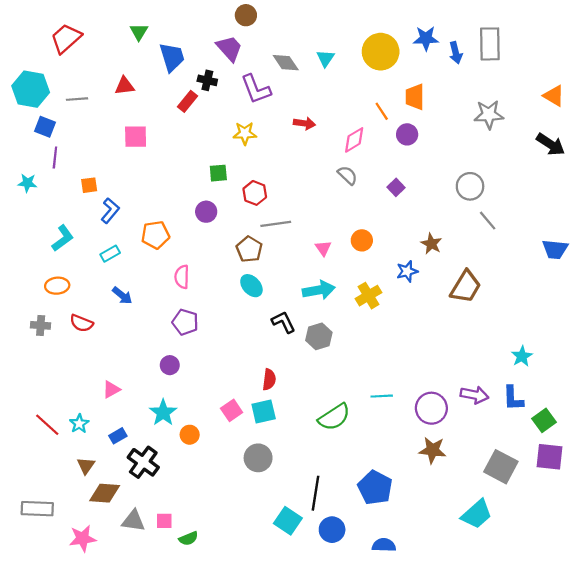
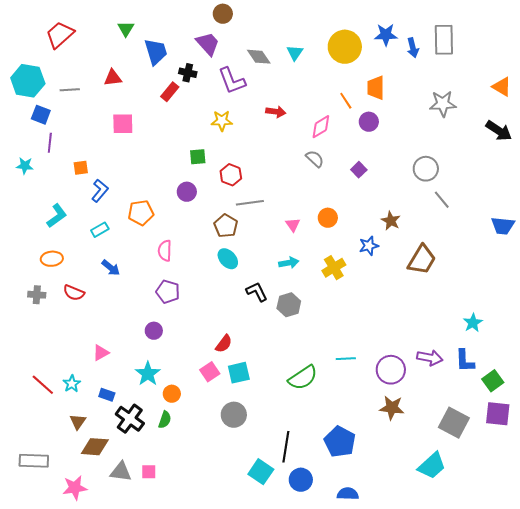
cyan arrow: (319, 290) -> (289, 263), size x0.7
red semicircle: (269, 379) -> (224, 344), moved, turned 30
blue rectangle: (118, 436) -> (107, 395), turned 49
green semicircle: (189, 538) -> (165, 420), moved, turned -48

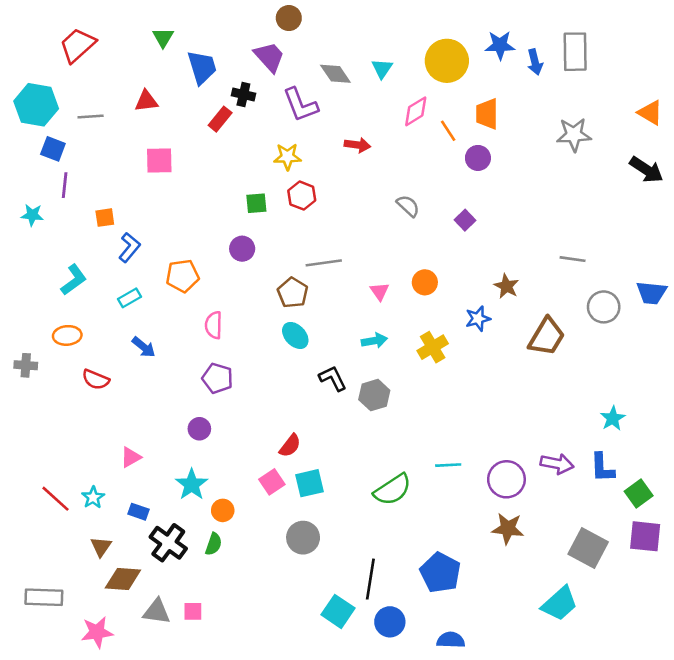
pink diamond: (321, 127) -> (416, 111), moved
gray circle: (426, 169) -> (604, 307), moved
red hexagon: (231, 175) -> (302, 196), moved
gray line: (442, 200) -> (573, 259), turned -42
gray cross: (37, 295) -> (26, 365), moved

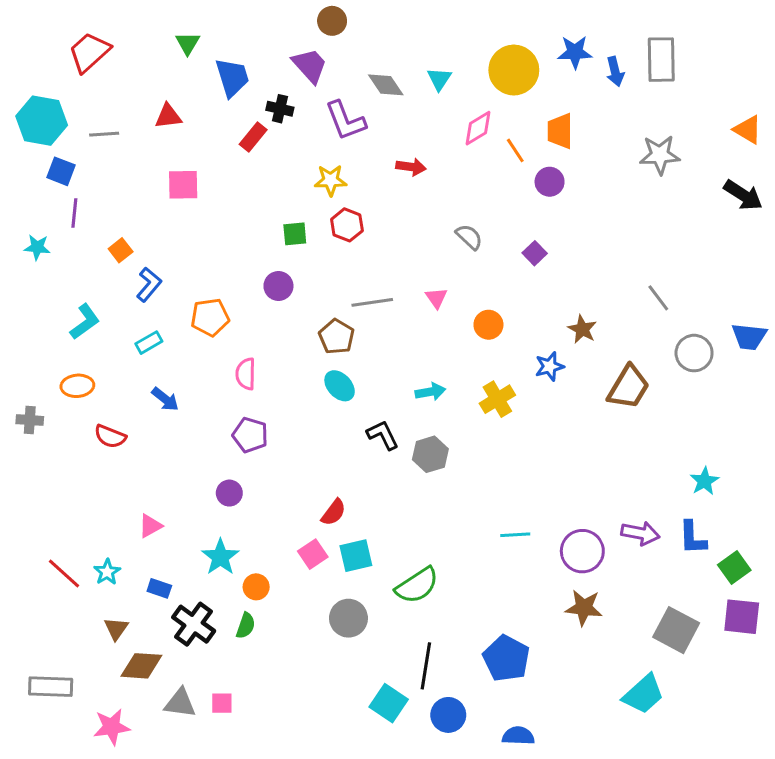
orange square: (105, 218) -> (121, 250), turned -30
gray line: (573, 259) -> (658, 298), turned 45
pink triangle: (379, 291) -> (436, 298), moved
green semicircle: (392, 490) -> (417, 585), moved

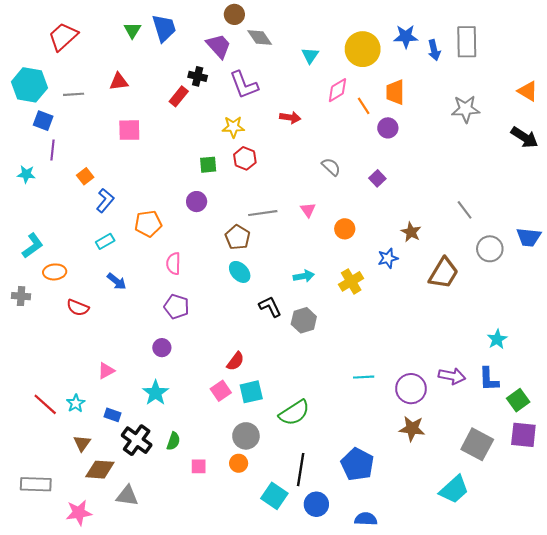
blue trapezoid: (232, 77) -> (164, 28), moved
gray diamond: (386, 85) -> (260, 38), moved
cyan L-shape: (85, 322) -> (33, 246), moved
orange circle: (256, 587) -> (239, 463), moved
pink square: (222, 703) -> (199, 466), moved

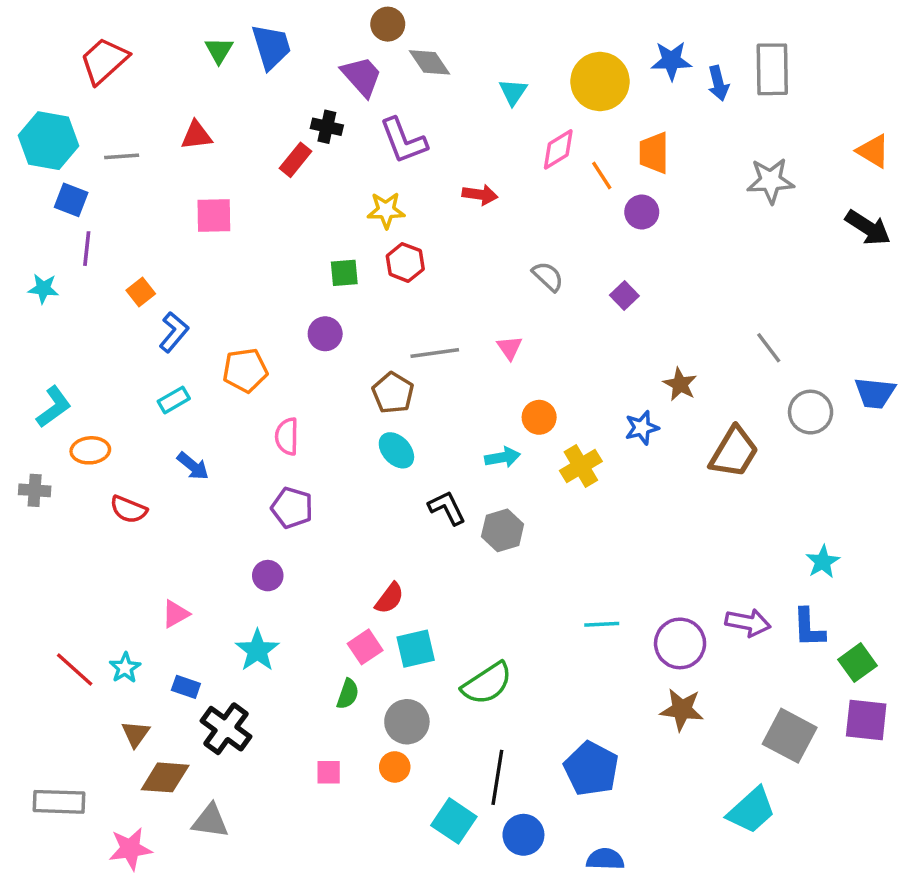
orange circle: (345, 229) -> (539, 417), moved
green semicircle: (173, 441) -> (348, 694), moved

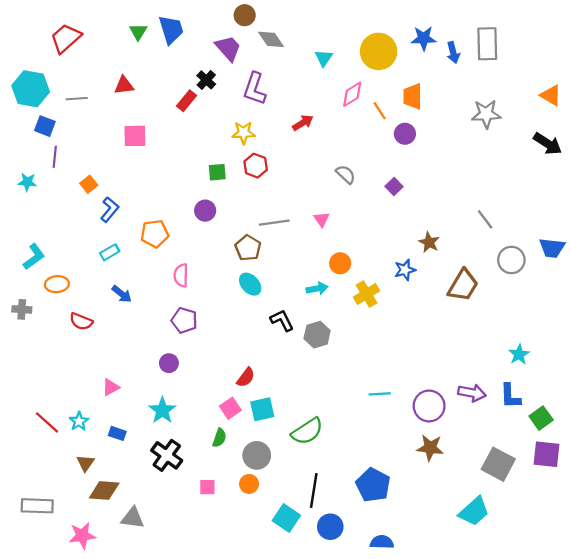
black cross: (327, 127) -> (206, 80), turned 30
purple L-shape: (403, 141) -> (255, 89), turned 40
red arrow: (480, 195) -> (303, 123), turned -40
black cross: (226, 729) -> (167, 455), moved

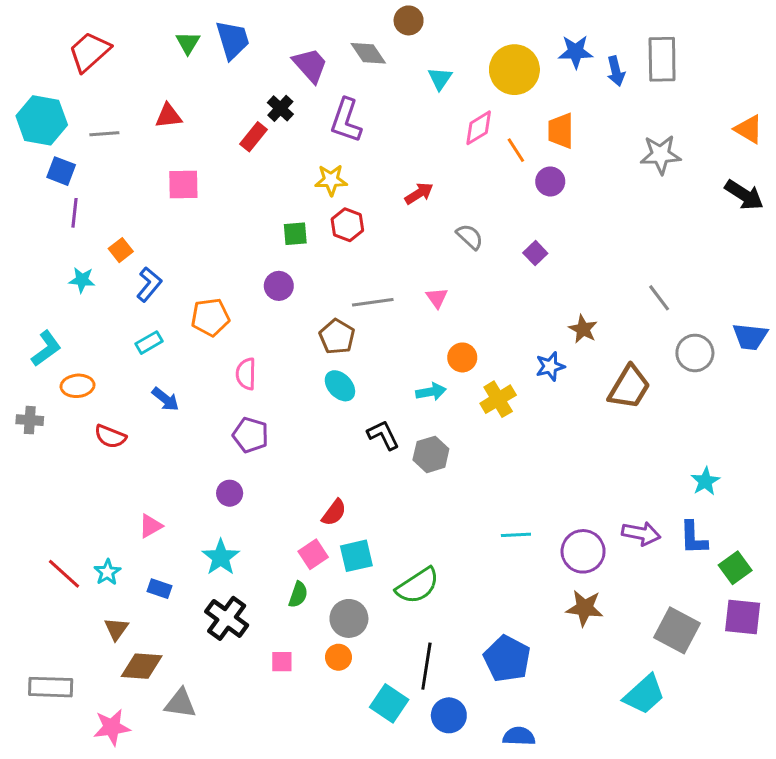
brown circle: (245, 15) -> (409, 20), moved
red arrow: (303, 123) -> (419, 193), moved
cyan star: (27, 182) -> (82, 280), moved

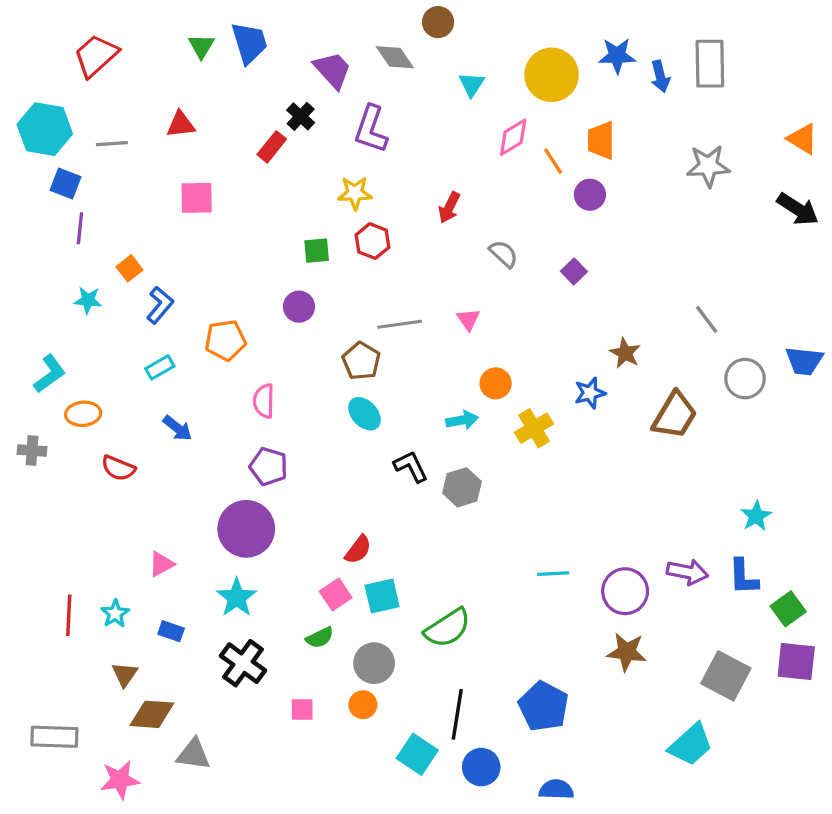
red arrow: (419, 193) -> (449, 208), turned 148
purple circle: (230, 493) -> (246, 529), size x2.0
red line: (64, 574) -> (69, 615), turned 51
green semicircle: (298, 595) -> (320, 638), turned 45

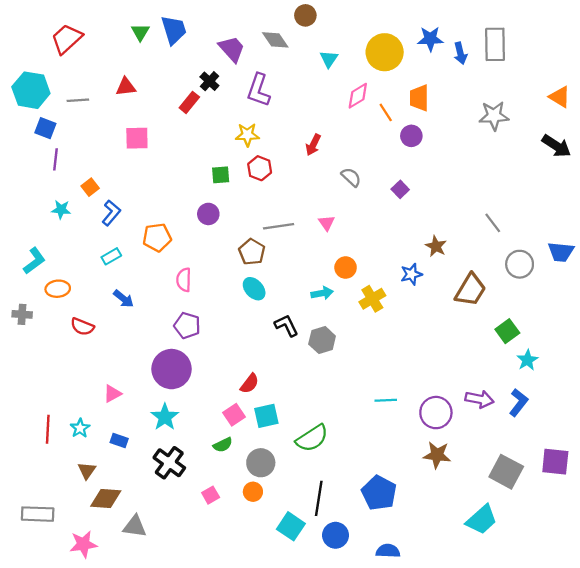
blue L-shape: (743, 577) -> (518, 402), turned -140
green square: (788, 609) -> (507, 331), moved
pink square: (302, 710) -> (211, 495), turned -30

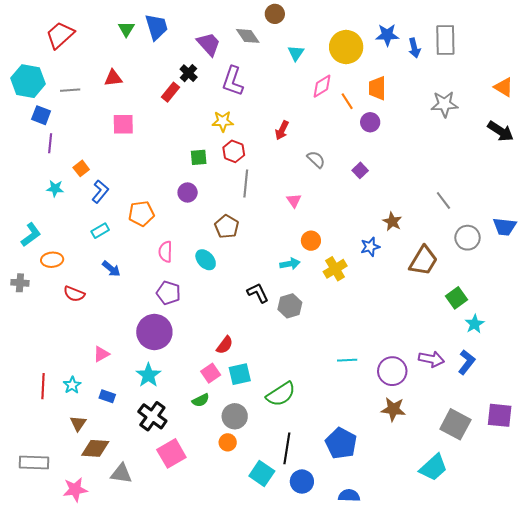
gray line: (279, 226) -> (246, 183), moved, turned -76
cyan ellipse: (254, 289) -> (206, 260), moved
pink square: (211, 495) -> (171, 453), moved, size x1.8

